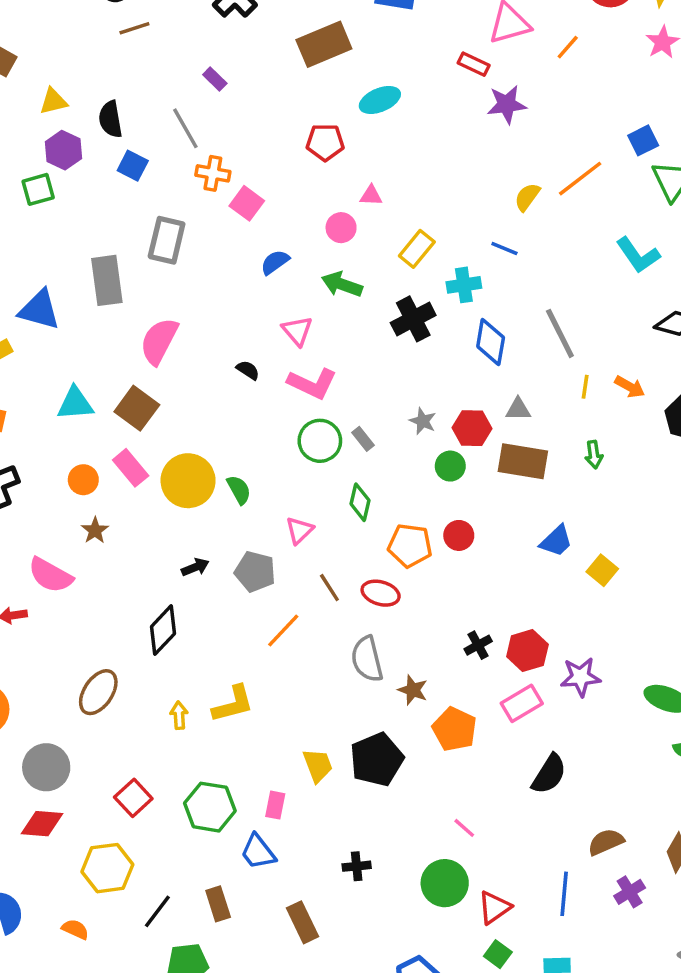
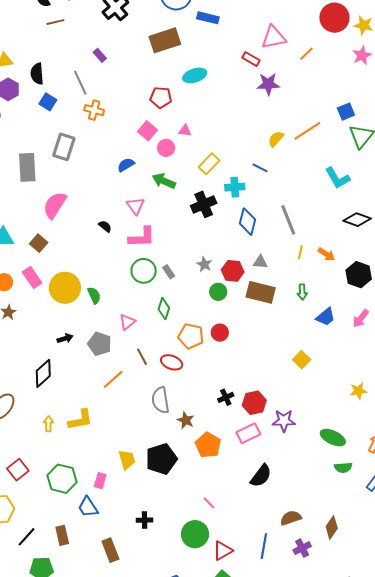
pink square: (247, 203) -> (147, 131), moved
pink L-shape: (312, 384) -> (142, 237), turned -32
brown square: (137, 408) -> (39, 243), size x0.7
blue trapezoid: (556, 541) -> (326, 317), moved

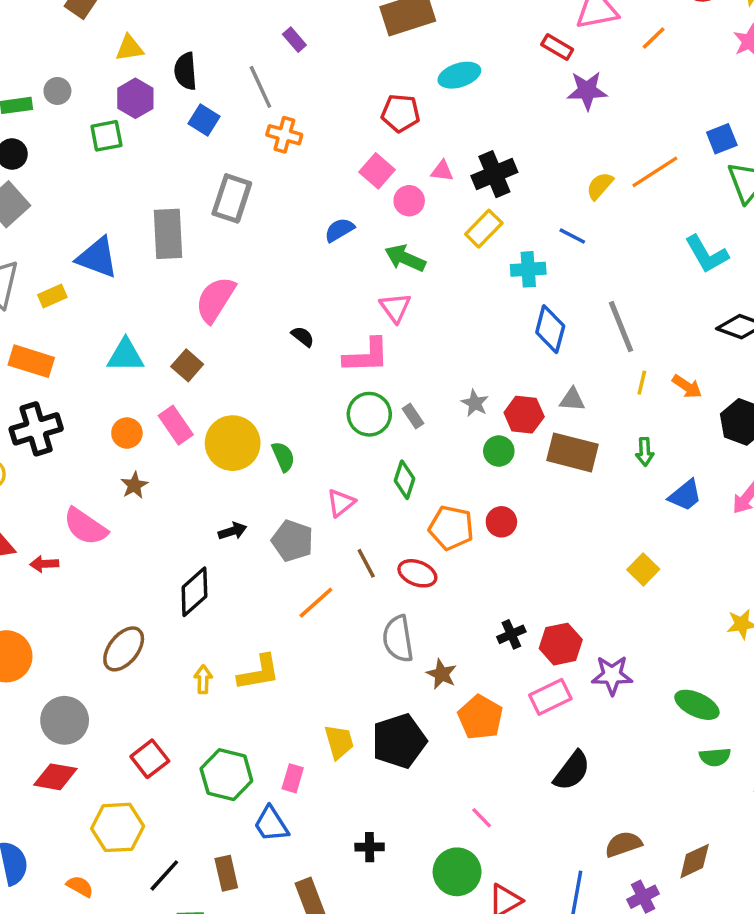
black cross: (204, 204) -> (494, 174), moved
pink triangle: (136, 206) -> (395, 308), moved
brown diamond: (332, 527) -> (695, 861), turned 30

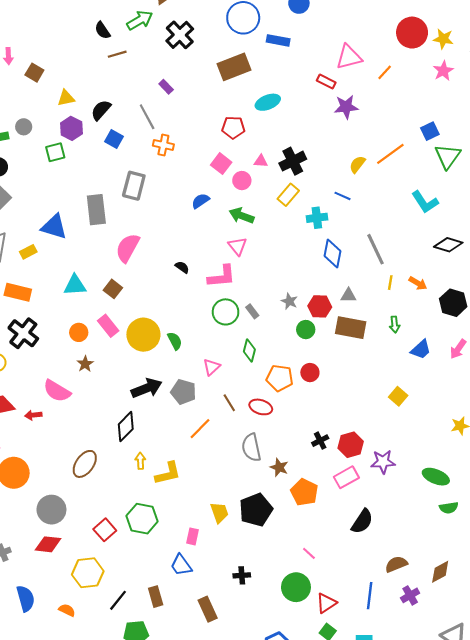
black semicircle: (186, 71) -> (101, 110), turned 50
black cross: (36, 429) -> (23, 333), turned -32
black arrow: (232, 531) -> (147, 388), size x1.8
yellow arrow: (203, 679) -> (140, 461), moved
green hexagon: (226, 775) -> (142, 519), moved

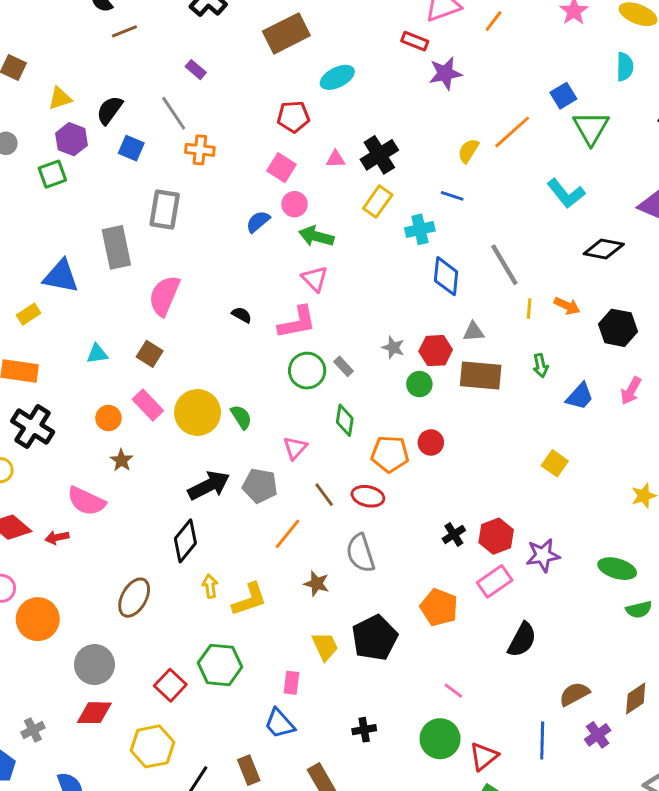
pink circle: (242, 181) -> (295, 204), moved
cyan triangle: (75, 285) -> (97, 354), size x0.7
brown star: (279, 467) -> (317, 584), moved

